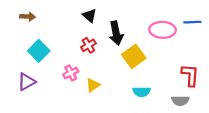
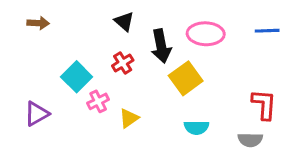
pink ellipse: (163, 30) -> (206, 34), moved
cyan square: (39, 51) -> (77, 77), moved

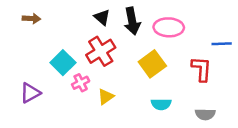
blue line: (267, 31) -> (222, 44), moved
black arrow: (161, 46) -> (132, 21), moved
red cross: (123, 63) -> (101, 51), size x1.6
red L-shape: (264, 104) -> (201, 69), moved

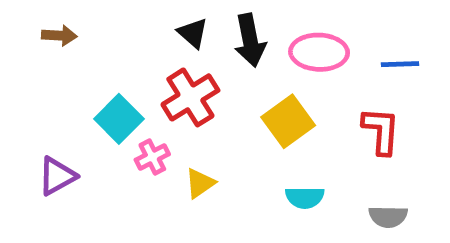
blue line: (222, 44) -> (400, 64), moved

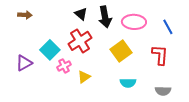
blue line: (400, 64) -> (168, 27), turned 63
purple triangle: (57, 176) -> (24, 63), moved

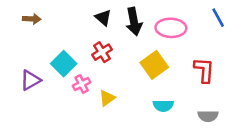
blue line: (168, 27) -> (218, 18), moved
red cross: (80, 41) -> (102, 52), size x0.7

